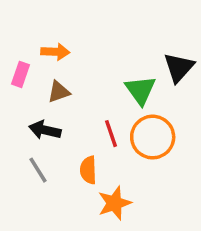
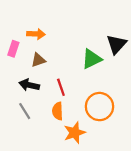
green triangle: (140, 90) -> (92, 59), turned 40
red line: (111, 134) -> (61, 87), moved
orange circle: (153, 137) -> (99, 107), moved

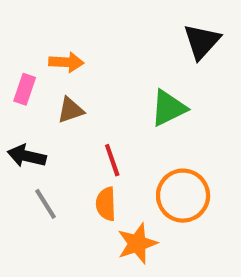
black triangle: (116, 44) -> (202, 41), moved
black arrow: (29, 85) -> (27, 156), moved

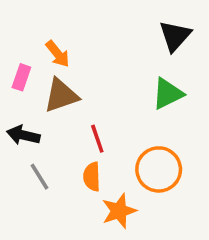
orange arrow: (66, 62) -> (58, 54), turned 48
green triangle: (168, 108) -> (168, 94), moved
brown triangle: (70, 110) -> (61, 95), size x1.5

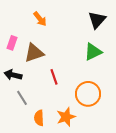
orange arrow: (58, 54) -> (40, 19), moved
orange semicircle: (92, 177) -> (39, 118), moved

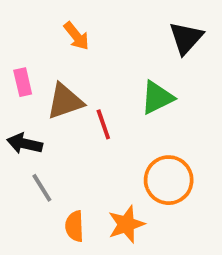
pink rectangle: (12, 43) -> (23, 82), turned -32
green triangle: (93, 52) -> (157, 97), moved
red line: (54, 77) -> (103, 124), moved

